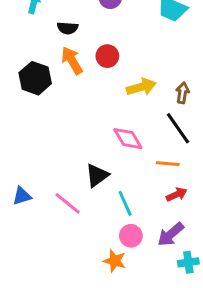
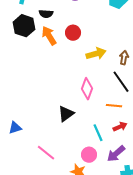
black hexagon: (35, 78) -> (24, 26), moved
pink diamond: (128, 139) -> (87, 89), turned 50
pink line: (68, 203) -> (46, 153), moved
cyan line: (125, 203) -> (98, 133), moved

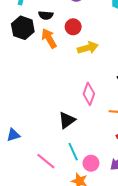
red circle: (73, 33) -> (73, 27), moved
yellow arrow: (96, 54) -> (88, 48), moved
cyan line: (98, 133) -> (73, 152), moved

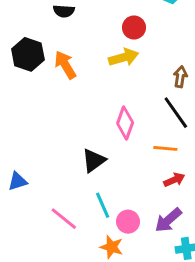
red circle: (73, 27) -> (134, 28), moved
black hexagon: (23, 28) -> (28, 54), moved
orange arrow: (49, 38) -> (65, 65), moved

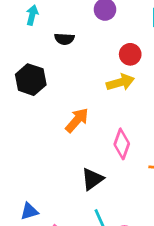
orange arrow: (65, 65) -> (77, 120), moved, turned 72
blue triangle: (18, 181) -> (29, 211), moved

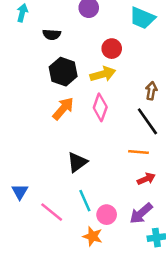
black hexagon: (31, 80) -> (63, 72), moved
pink diamond: (122, 144) -> (100, 107), moved
blue triangle: (29, 211) -> (20, 192), turned -42

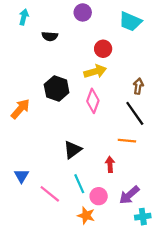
black hexagon: (63, 72) -> (57, 88), moved
orange arrow: (63, 109) -> (20, 109), moved
red arrow: (146, 179) -> (110, 164), moved, turned -70

